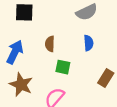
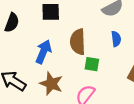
brown semicircle: (50, 44) -> (78, 42), size x1.6

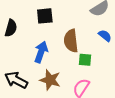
blue semicircle: (116, 39) -> (105, 36), turned -40

